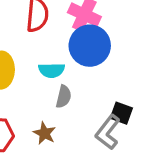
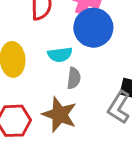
brown star: (44, 133) -> (59, 115), size x1.6

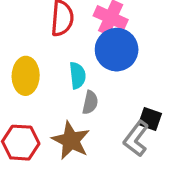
cyan semicircle: (60, 55) -> (77, 75), turned -95

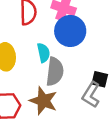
gray semicircle: (90, 102) -> (55, 72), size x1.6

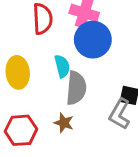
brown star: (43, 101) -> (64, 123), size x0.6

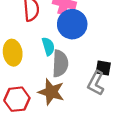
brown star: (64, 123) -> (51, 92), size x1.6

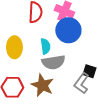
gray semicircle: (60, 64) -> (53, 62), turned 70

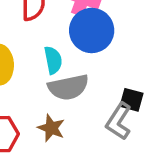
brown star: (42, 85) -> (51, 128), size x0.7

